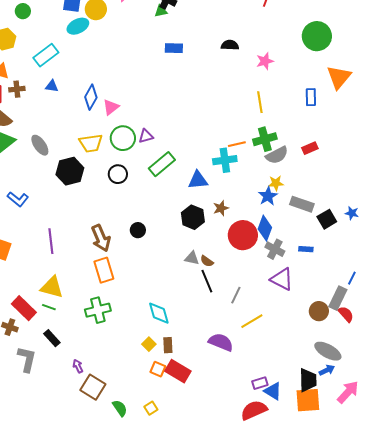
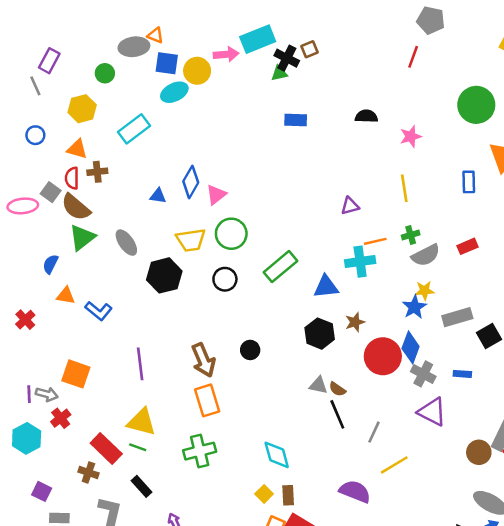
blue triangle: (52, 86) -> (158, 196), moved
purple triangle: (146, 136) -> (350, 206), moved
green cross: (265, 139) -> (411, 235), size x0.6
gray rectangle: (302, 204) -> (457, 317), turned -35

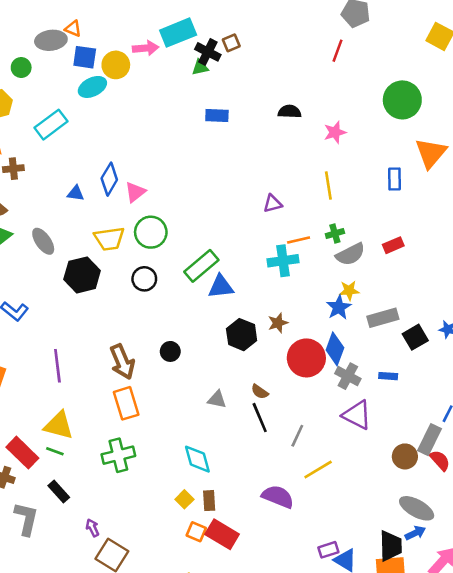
blue triangle: (326, 287) -> (221, 287), moved
gray triangle: (318, 385) -> (217, 399), moved

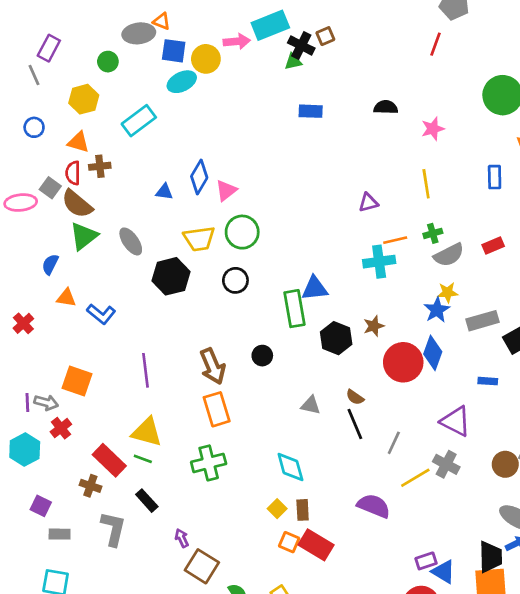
green rectangle: (201, 266) -> (294, 309), moved, turned -60
gray cross: (348, 376) -> (446, 464), moved

